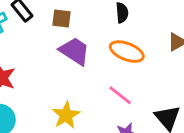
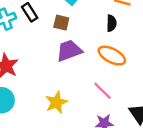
purple trapezoid: (75, 51) -> (69, 51), turned -60

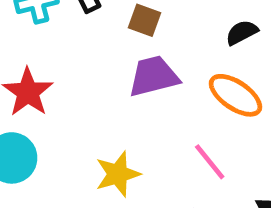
black semicircle: (111, 23) -> (242, 32), turned -126

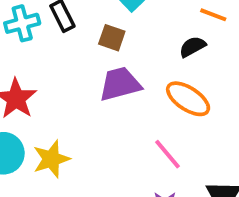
yellow star: (118, 174) -> (51, 159), moved

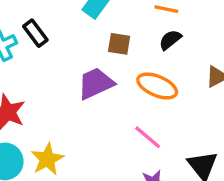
brown square: (112, 38) -> (119, 44), moved
black semicircle: (192, 47) -> (170, 40), moved

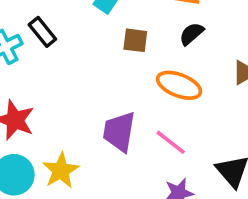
purple trapezoid: (96, 83) -> (119, 132), moved, turned -54

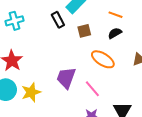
black rectangle: (42, 32) -> (58, 20), moved
brown square: (135, 40) -> (84, 31), turned -32

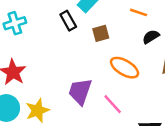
black semicircle: (115, 33) -> (151, 37), moved

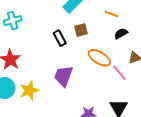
black rectangle: (68, 21) -> (60, 38), moved
pink line: (113, 104) -> (120, 73), moved

